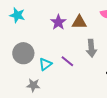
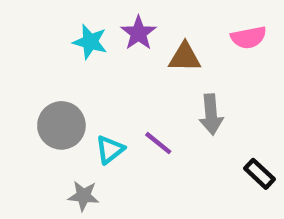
cyan star: (17, 15) -> (90, 42), moved
purple star: (58, 22) -> (138, 33), moved

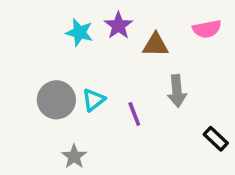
purple line: (158, 143) -> (134, 114), turned 30
cyan triangle: (110, 150) -> (94, 100), moved
gray star: (83, 196) -> (74, 156), turned 30

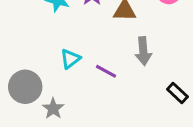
gray circle: (56, 100) -> (25, 87), moved
purple line: (134, 114) -> (106, 71), turned -40

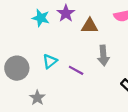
gray circle: (25, 87) -> (17, 68), moved

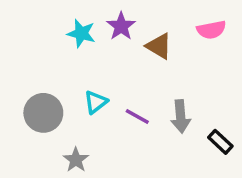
brown triangle: (90, 26) -> (159, 46), turned 30
gray arrow: (103, 56) -> (181, 116), moved

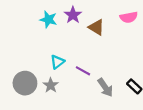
gray circle: (43, 113) -> (25, 83), moved
gray arrow: (181, 116) -> (105, 88), moved, turned -30
gray star: (76, 160) -> (51, 85), moved

